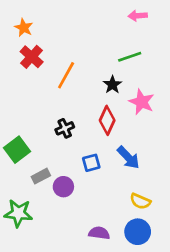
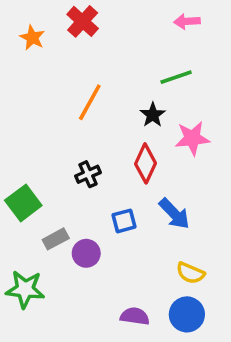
red cross: (32, 57) -> (83, 21), moved
pink star: (142, 102) -> (192, 138), turned -30

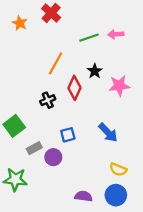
pink arrow: (187, 21) -> (116, 34), moved
green line: (176, 77) -> (89, 38), moved
red diamond: (146, 163) -> (75, 88), moved
black cross: (88, 174) -> (48, 100), moved
blue square: (124, 221) -> (68, 135), moved

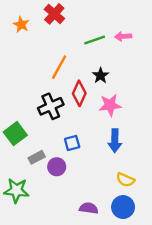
pink star: (119, 86) -> (110, 105), moved
black cross: (48, 100) -> (51, 106), size x1.5
blue arrow: (108, 133) -> (115, 141), turned 45

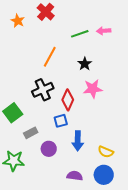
red diamond: (79, 93) -> (68, 100), moved
blue arrow: (115, 141) -> (78, 141), moved
purple circle: (57, 167) -> (49, 149), moved

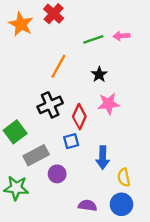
orange star: (18, 21) -> (21, 24), size x1.5
gray rectangle: (31, 133) -> (36, 155), size x1.5
blue arrow: (78, 141) -> (103, 158), moved
yellow semicircle: (106, 152) -> (124, 177), turned 56

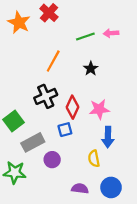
pink star: (109, 104) -> (99, 109), moved
blue arrow: (103, 158) -> (108, 137), moved
yellow semicircle: (124, 177) -> (94, 159), moved

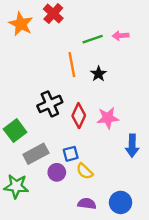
orange line: (53, 61) -> (72, 65), moved, turned -40
blue square: (65, 130) -> (71, 154), moved
blue arrow: (108, 137) -> (132, 146), moved
yellow semicircle: (94, 159) -> (85, 171), moved, turned -35

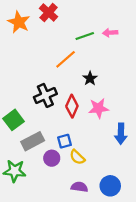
orange line: (72, 65) -> (66, 59), turned 60
black star: (99, 74) -> (90, 78), moved

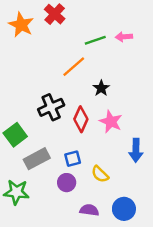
pink star: (99, 108) -> (111, 122), turned 30
yellow semicircle: (77, 157) -> (100, 174), moved
purple circle: (52, 158) -> (67, 183), moved

